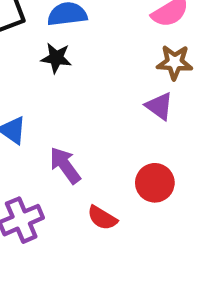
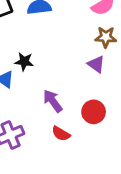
black star: (56, 58) -> (24, 62), moved
purple arrow: (65, 165) -> (53, 101), moved

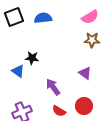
purple triangle: (96, 64) -> (85, 73), moved
red circle: (94, 112) -> (84, 106), moved

